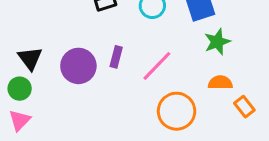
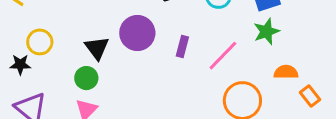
green star: (217, 42) -> (266, 31), moved
purple circle: (78, 66) -> (137, 33), moved

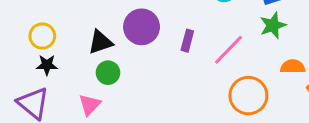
black triangle: (97, 48) -> (100, 42), turned 48
black star: (20, 65) -> (47, 65), moved
green circle: (86, 78) -> (108, 73), moved

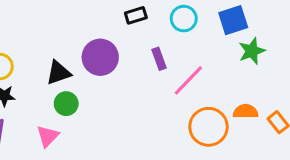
green star: (273, 25) -> (252, 51), moved
purple rectangle: (187, 41) -> (159, 59), moved, turned -35
orange semicircle: (293, 67) -> (246, 111), moved

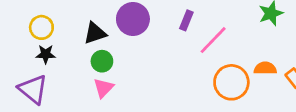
purple rectangle: (159, 59) -> (186, 20), turned 42
pink triangle: (48, 136) -> (103, 88), moved

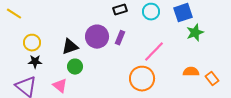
purple rectangle: (186, 20) -> (120, 38), moved
orange circle: (231, 82) -> (142, 79), moved
pink triangle: (103, 88) -> (60, 86), moved, turned -35

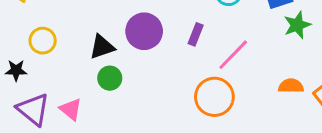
purple rectangle: (120, 38) -> (196, 34), moved
black star: (35, 62) -> (16, 70), moved
pink triangle: (60, 86) -> (71, 109), moved

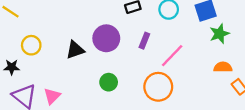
green circle: (110, 78) -> (109, 82), moved
orange semicircle: (291, 86) -> (223, 67), moved
pink triangle: (71, 109) -> (52, 96), turned 36

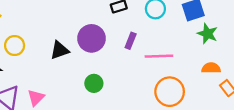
green star: (219, 34) -> (207, 34), turned -30
pink line: (172, 56) -> (159, 56), turned 44
orange circle: (158, 87) -> (170, 92), moved

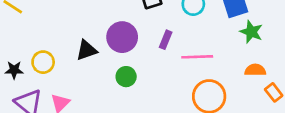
yellow circle: (15, 45) -> (43, 62), moved
green circle: (94, 83) -> (126, 77), moved

